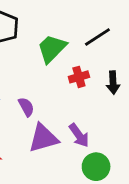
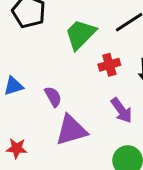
purple arrow: (79, 135) -> (122, 110), moved

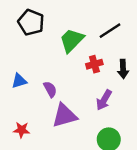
purple arrow: (122, 110) -> (104, 100), turned 66

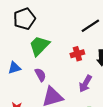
black pentagon: (31, 22) -> (24, 19), turned 30
green trapezoid: (72, 40) -> (39, 46), moved

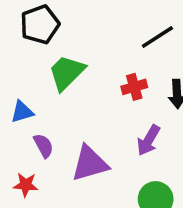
purple semicircle: (40, 75) -> (43, 146), moved

